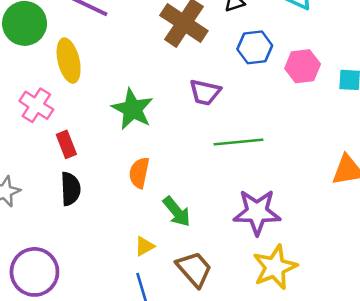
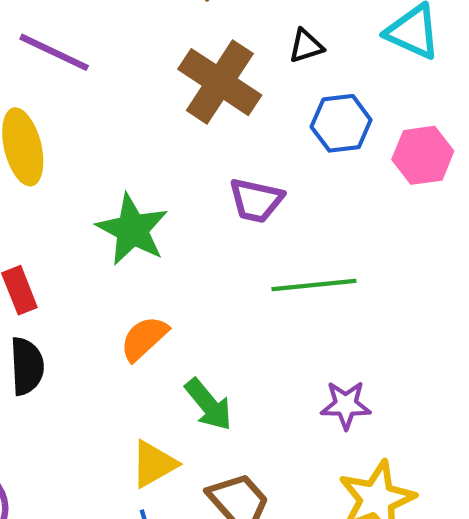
orange semicircle: (139, 173) -> (144, 338), turned 36
purple star: (257, 212) -> (346, 405), size x0.6
yellow triangle: (145, 246) -> (154, 464), size x1.4

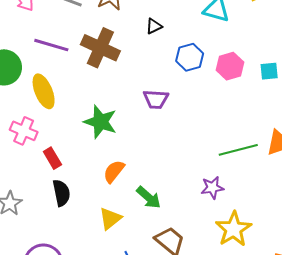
black triangle: (306, 46) -> (154, 26), moved
brown cross: (220, 82) -> (100, 48), moved
green line: (314, 285) -> (238, 150), moved
yellow triangle: (154, 464) -> (110, 219), moved

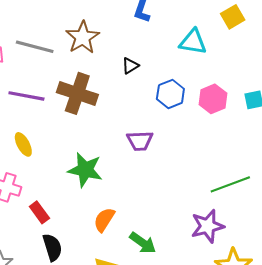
yellow ellipse: (44, 91) -> (23, 144), size x0.7
purple star: (212, 188) -> (208, 226), size x1.4

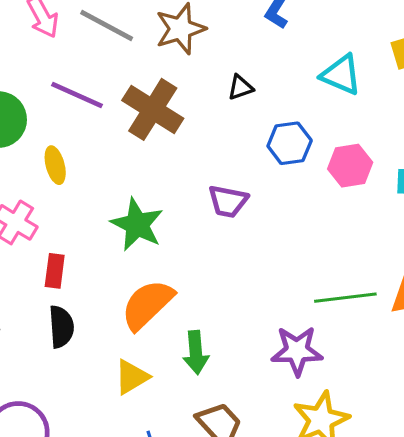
red rectangle: (39, 212) -> (55, 271), turned 30
orange semicircle: (104, 220) -> (147, 305), size x1.5
green arrow: (143, 243) -> (196, 352), turned 36

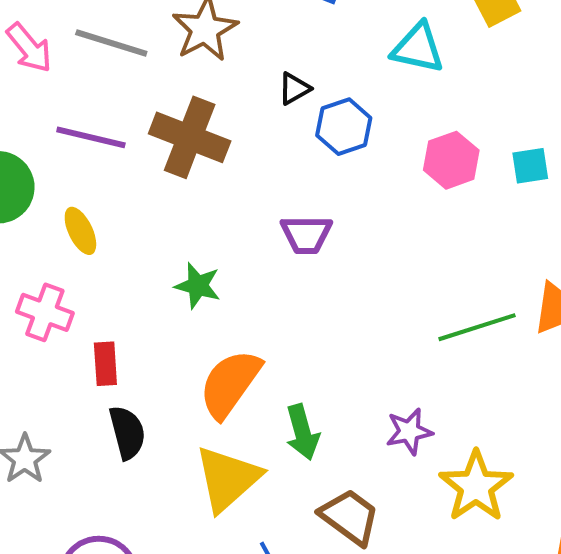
blue hexagon: (290, 143) -> (344, 127), moved
green star: (137, 225) -> (198, 286), size x0.7
purple star: (297, 351) -> (409, 431), moved, size x0.7
yellow triangle: (132, 377) -> (228, 479), size x1.5

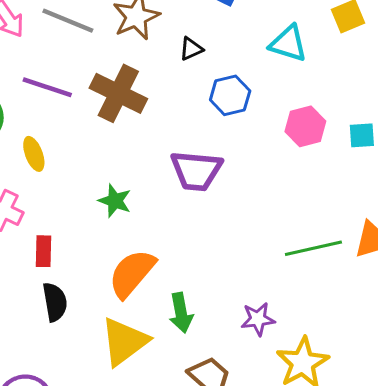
black triangle: (294, 88) -> (191, 49), moved
purple trapezoid: (306, 234) -> (196, 171), size x1.4

